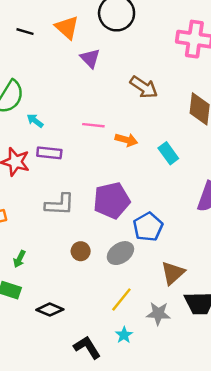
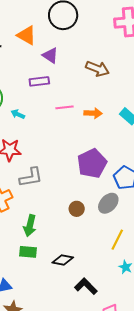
purple rectangle: (49, 153) -> (39, 81), moved
gray L-shape: (60, 204) -> (31, 177), moved
green arrow: (19, 259) -> (30, 226), size x1.5
black L-shape: (87, 347) -> (86, 286), moved

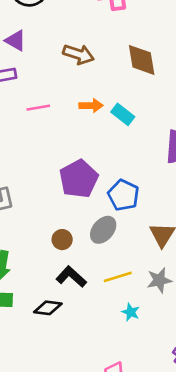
orange arrow: (93, 113) -> (91, 106), moved
yellow line: (117, 240) -> (118, 277), turned 50
black L-shape: (86, 286) -> (71, 277), moved

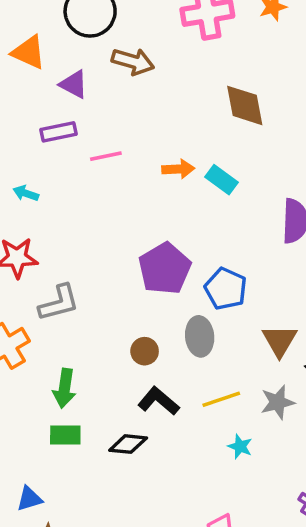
brown arrow: (78, 54) -> (133, 62), moved
pink line: (38, 108) -> (106, 156), moved
gray ellipse: (103, 230) -> (200, 336), turned -44

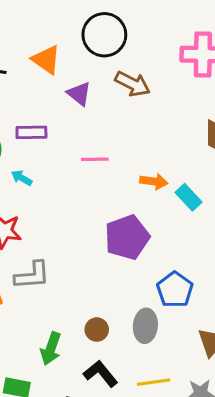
purple rectangle: (58, 132) -> (31, 132), moved
purple pentagon: (165, 269) -> (127, 237), moved
green arrow: (64, 388) -> (51, 349), moved

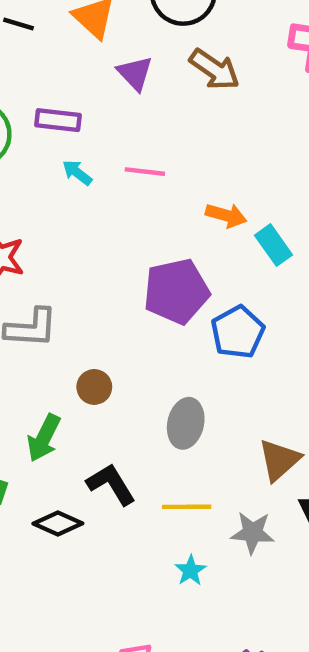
cyan arrow: (22, 178) -> (77, 173), moved
blue pentagon: (175, 290) -> (238, 332), moved
brown circle: (97, 330) -> (94, 387), moved

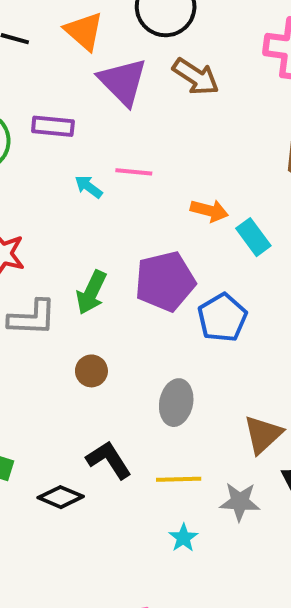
purple triangle: (135, 73) -> (123, 82), size x1.5
cyan arrow: (77, 173) -> (89, 187), moved
green arrow: (44, 438) -> (91, 292), moved

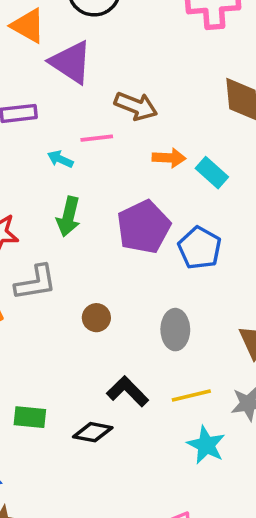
brown arrow: (196, 77) -> (136, 106), moved
green arrow: (91, 292) -> (68, 217), moved
cyan star: (183, 538) -> (206, 445), size x1.5

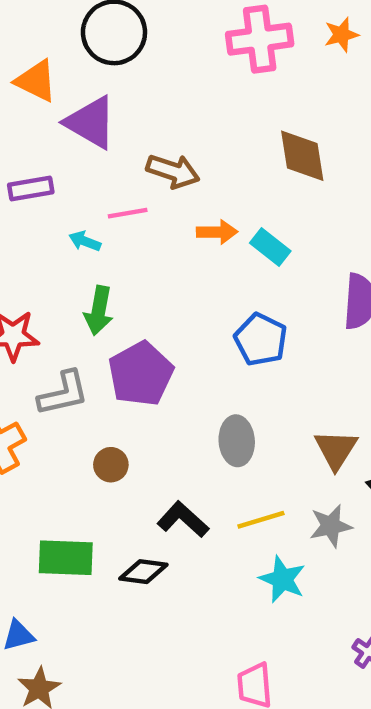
purple pentagon: (144, 227) -> (141, 374), moved
brown circle: (96, 318) -> (111, 465), moved
green rectangle: (30, 417) -> (66, 558), size x1.4

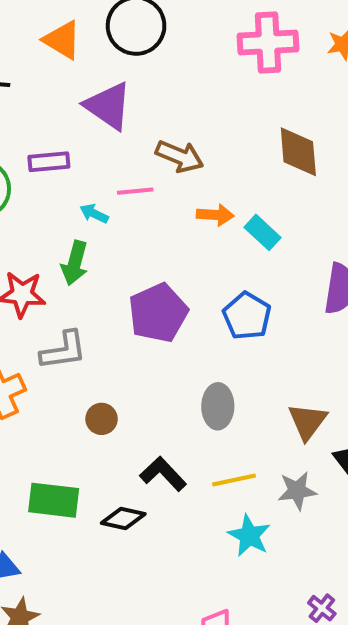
orange triangle: (36, 81) -> (62, 40), moved
green arrow: (99, 311) -> (75, 263), moved
purple pentagon: (141, 374) -> (158, 313), moved

